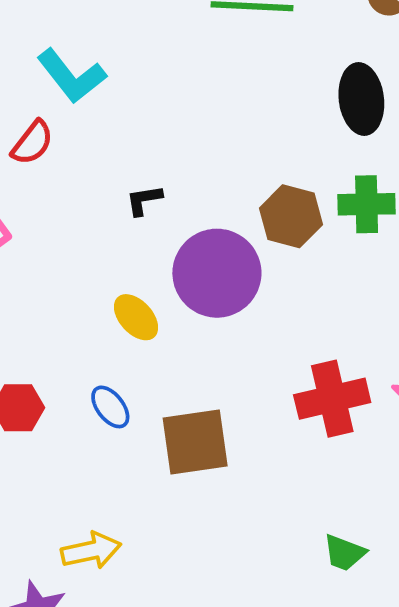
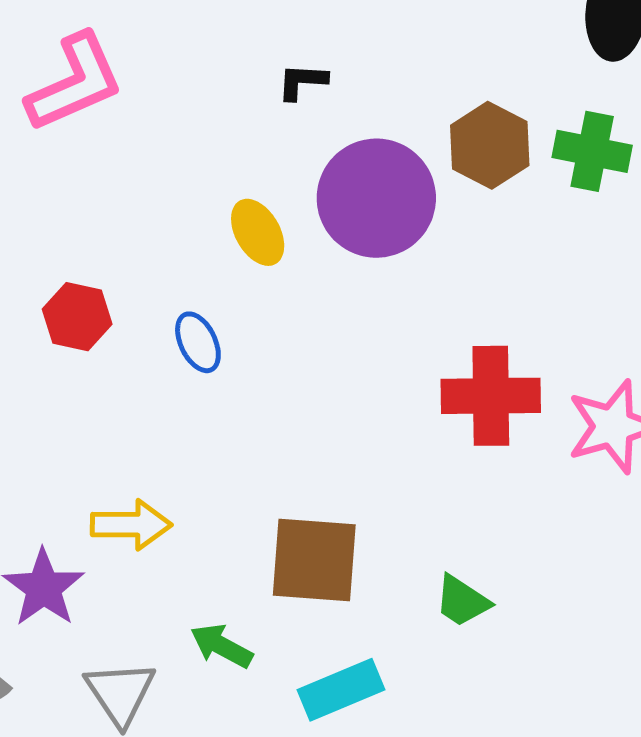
brown square: (195, 442) -> (314, 560), moved

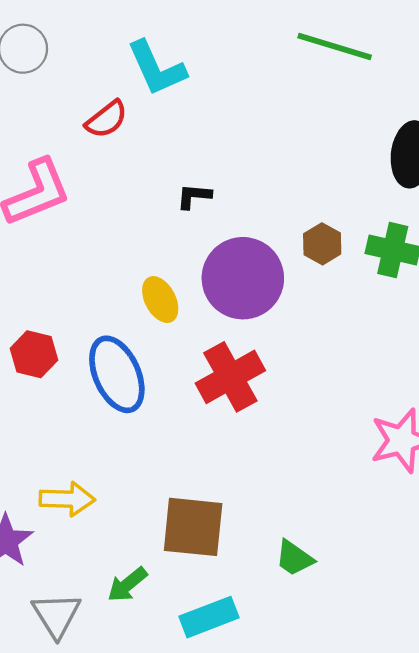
brown hexagon: (490, 145) -> (322, 244), size x0.7
blue ellipse: (198, 342) -> (117, 374), size x1.8
red cross: (491, 396) -> (230, 377), moved, turned -30
green arrow: (222, 646) -> (127, 585), turned -69

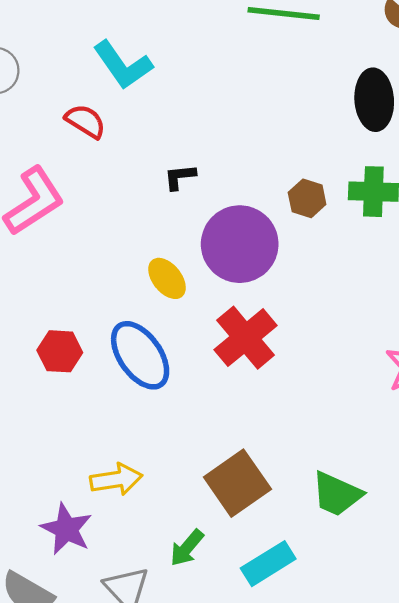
red semicircle: (106, 119) -> (85, 121), turned -99
brown square: (193, 527) -> (237, 483), turned -30
green trapezoid: (294, 558) -> (337, 494), size x1.4

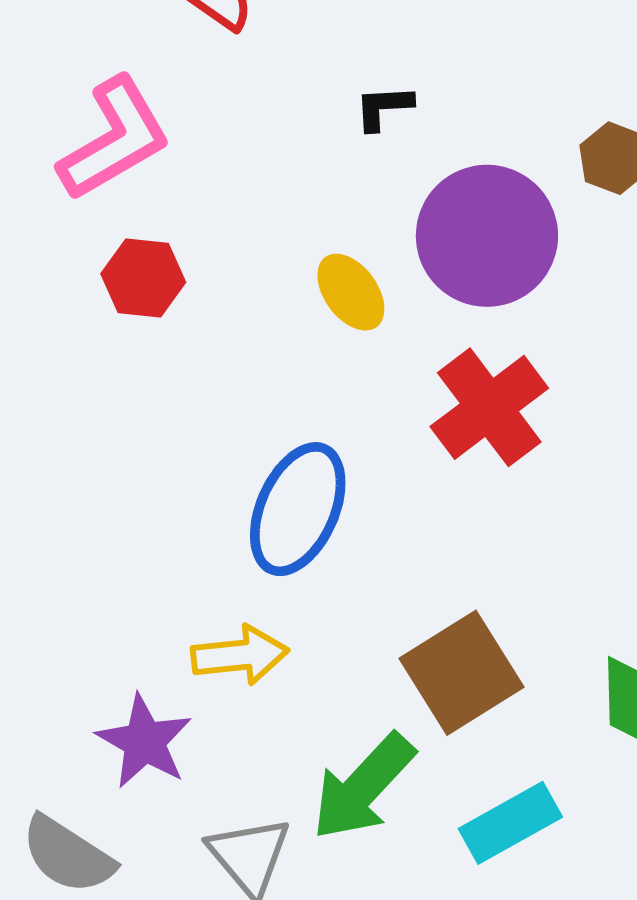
red hexagon: (60, 351) -> (143, 278), moved
blue ellipse: (140, 355) -> (298, 509), moved, turned 56
green arrow: (187, 548) -> (363, 787), size x1.6

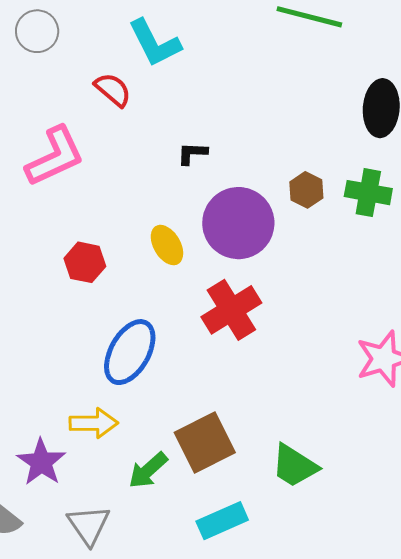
red hexagon: (143, 278) -> (85, 262), moved
green arrow: (363, 787) -> (148, 470), moved, size x0.7

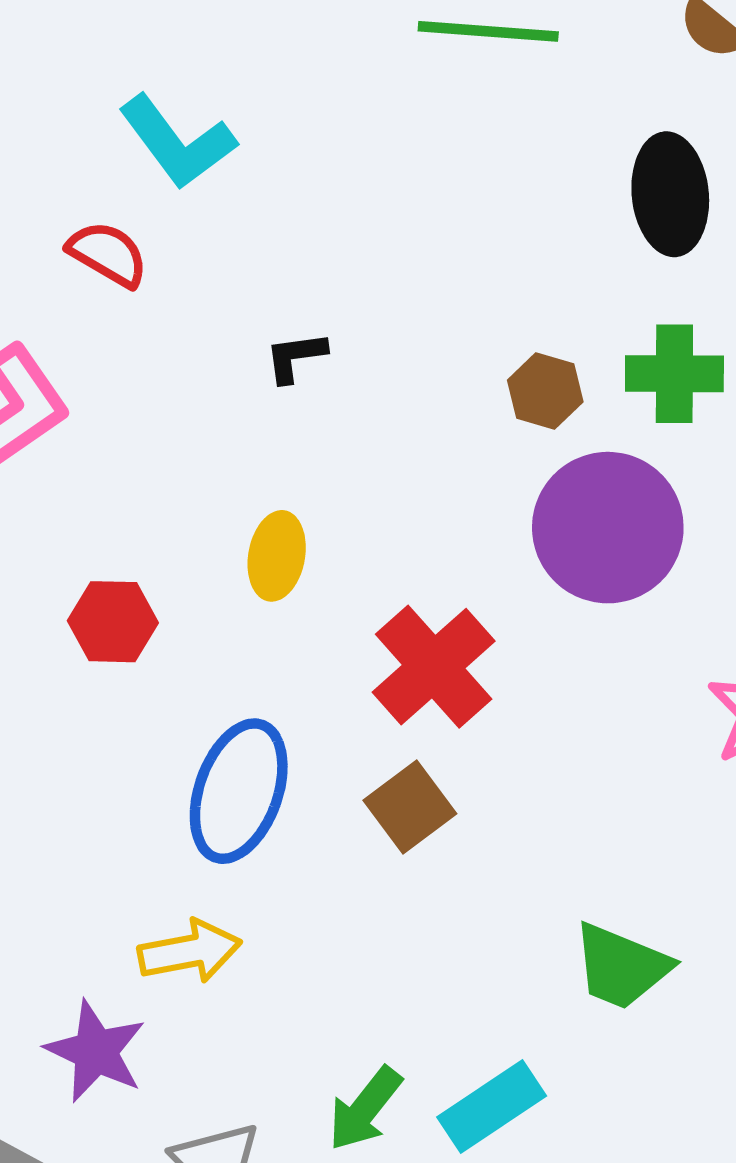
purple circle: (238, 223) -> (608, 528), moved
yellow ellipse: (167, 245) -> (277, 556), turned 51
brown square: (205, 443) -> (410, 807), moved, size x0.7
green arrow: (148, 470) -> (365, 1109), moved

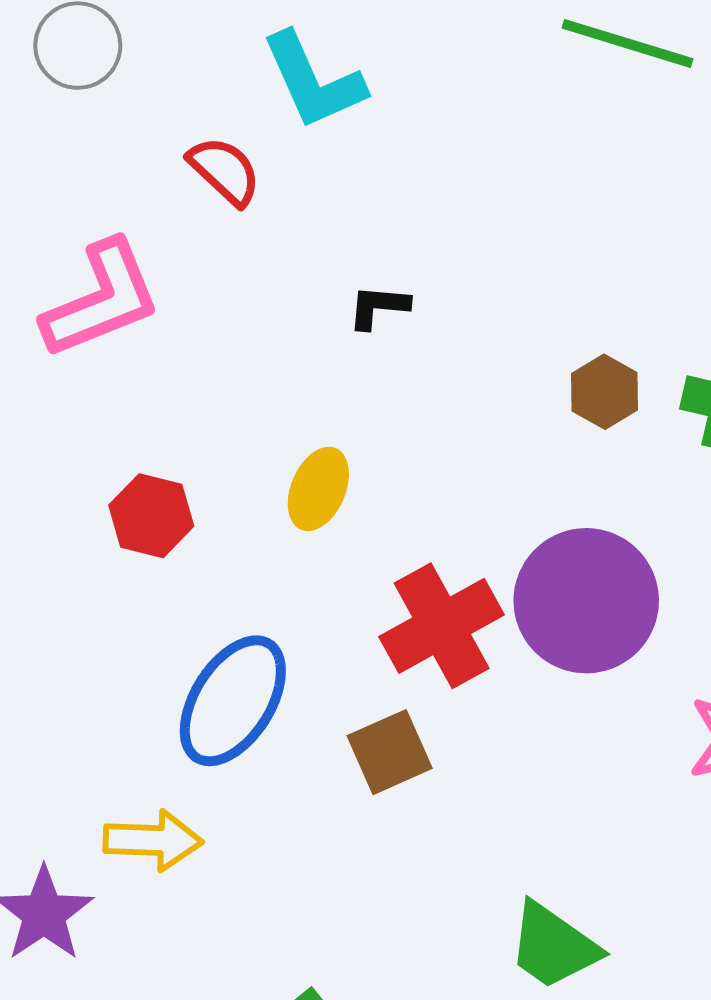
purple circle: (608, 528) -> (586, 601), moved

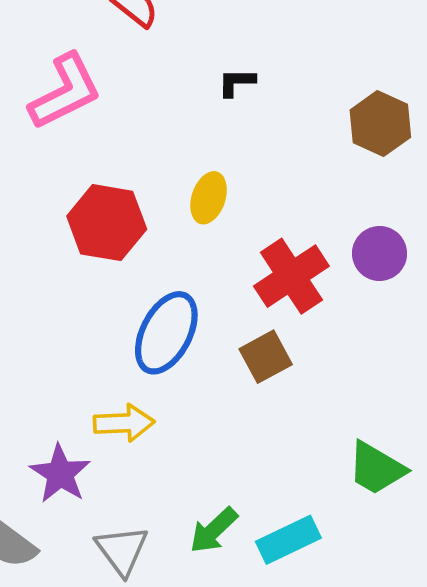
brown hexagon: (604, 392) -> (380, 124), size x1.4
red hexagon: (151, 516) -> (107, 223), size x1.5
purple circle: (586, 601) -> (380, 253), size x0.6

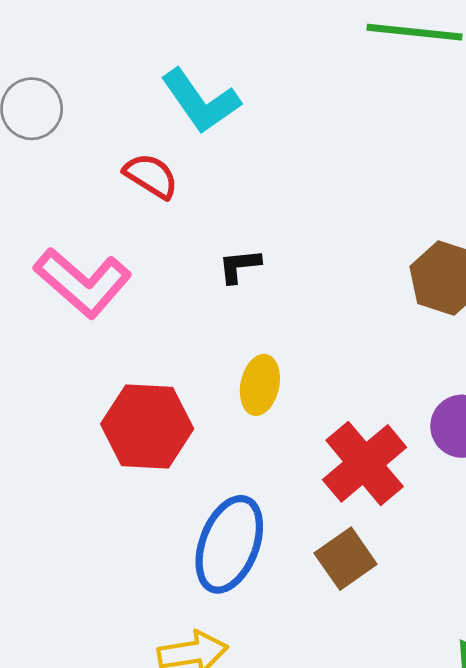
black L-shape: (237, 82) -> (239, 266), moved
pink L-shape: (65, 92) -> (83, 283), turned 74

